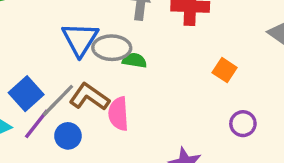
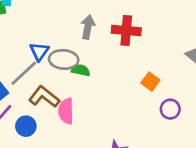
blue triangle: (80, 39) -> (39, 51), size x0.7
gray line: (58, 100) -> (24, 73), moved
purple circle: (243, 124) -> (170, 109), moved

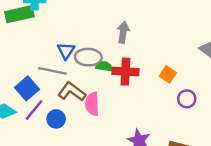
gray arrow: (88, 27) -> (123, 32), moved
red cross: (126, 31) -> (126, 72), moved
gray line: (24, 73) -> (52, 71), turned 56

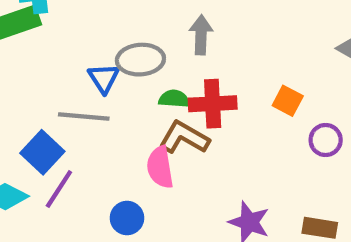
gray ellipse: (88, 57) -> (140, 60), moved
brown L-shape: (72, 92) -> (184, 138), moved
blue circle: (56, 119) -> (127, 218), moved

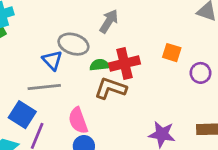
gray arrow: (201, 35) -> (109, 21), turned 40
gray ellipse: (140, 60) -> (73, 44), turned 32
pink semicircle: (160, 167) -> (78, 121), moved

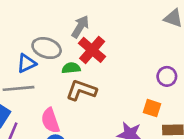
orange square: (172, 53) -> (152, 108), moved
blue triangle: (52, 60) -> (26, 63), turned 48
red cross: (124, 63) -> (92, 50), moved, turned -36

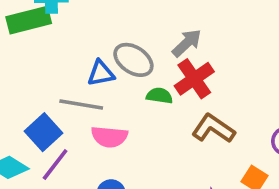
brown L-shape: (81, 90) -> (213, 129), moved
pink semicircle: (50, 121) -> (109, 137), moved, turned -80

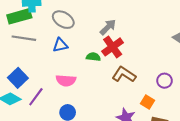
gray ellipse: (133, 60) -> (63, 20), moved
gray line: (81, 105) -> (24, 38), moved
blue square: (43, 132) -> (18, 78), moved

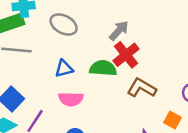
blue triangle: (60, 45) -> (64, 69), moved
green semicircle: (93, 57) -> (103, 68), size x1.5

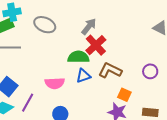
blue triangle: (64, 69) -> (83, 76), moved
orange square: (173, 120) -> (124, 95), moved

